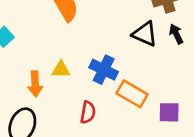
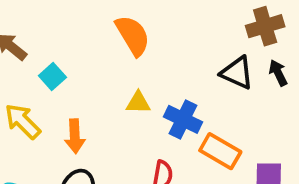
yellow triangle: (61, 70) -> (138, 103), moved
orange arrow: (35, 84) -> (75, 136), moved

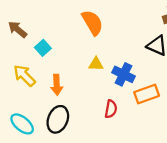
orange rectangle: (220, 151) -> (147, 94), turned -50

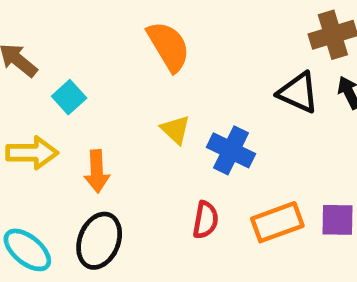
yellow triangle: (96, 64) -> (175, 130), turned 42
yellow arrow: (24, 76) -> (32, 153), turned 135
orange rectangle: (147, 94) -> (277, 222), moved

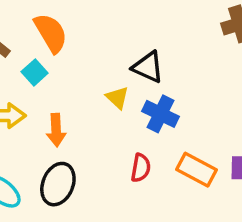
orange semicircle: (169, 46) -> (51, 33), moved
black triangle: (298, 93) -> (148, 67), moved
orange rectangle: (277, 222) -> (196, 170), turned 48

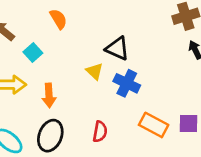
orange semicircle: (51, 33) -> (58, 19), moved, size x0.7
red semicircle: (141, 168) -> (100, 132), moved

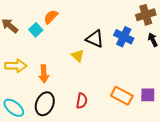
orange semicircle: (58, 19) -> (51, 17), turned -105
cyan square: (33, 52) -> (36, 30), moved
blue cross: (127, 83) -> (124, 37), moved

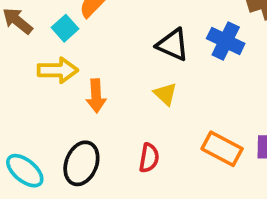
yellow triangle: (78, 56) -> (165, 94), moved
yellow arrow: (16, 66) -> (58, 70), moved
orange arrow: (44, 74) -> (96, 96), moved

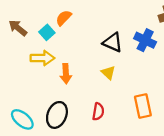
orange rectangle: (222, 149) -> (143, 106), turned 50

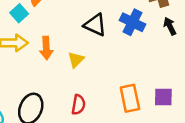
yellow triangle: (108, 73) -> (76, 60), moved, turned 32
orange arrow: (66, 74) -> (46, 48), moved

